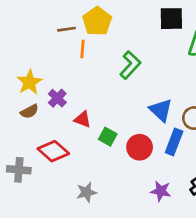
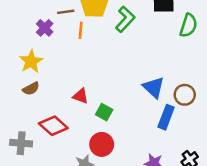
green L-shape: (130, 65) -> (125, 19), moved
purple cross: (57, 98) -> (45, 28), moved
red circle: (140, 147) -> (102, 144), moved

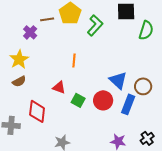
orange line: (81, 30) -> (74, 60), moved
red diamond: (53, 126) -> (37, 111), turned 55
red circle: (102, 144) -> (103, 100), moved

